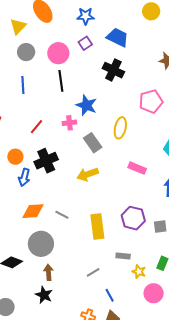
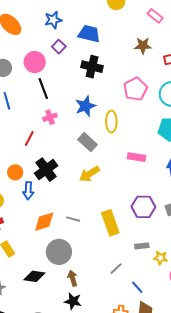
blue star: (86, 105) -> (85, 106), moved, turned -30
pink cross: (69, 123) -> (50, 117), moved

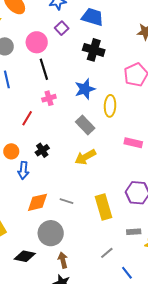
black cross: (46, 170) -> (42, 150), size x0.6

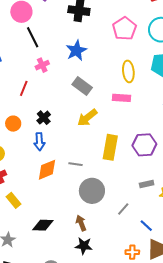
yellow ellipse: (110, 106) -> (128, 71), moved
pink rectangle: (133, 143) -> (121, 98), moved
blue arrow: (23, 170) -> (39, 142), moved
yellow rectangle: (104, 207) -> (110, 147), moved, turned 35
gray circle: (51, 233) -> (92, 191), moved

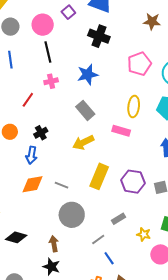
gray rectangle: (147, 184) -> (119, 219), moved, turned -32
blue line: (146, 226) -> (109, 258), moved

